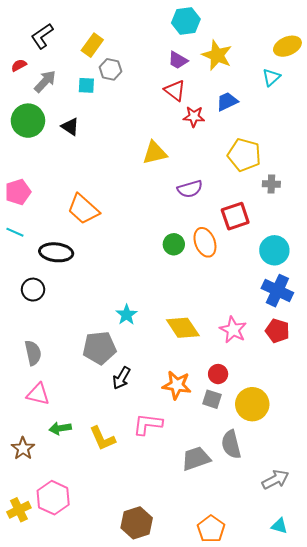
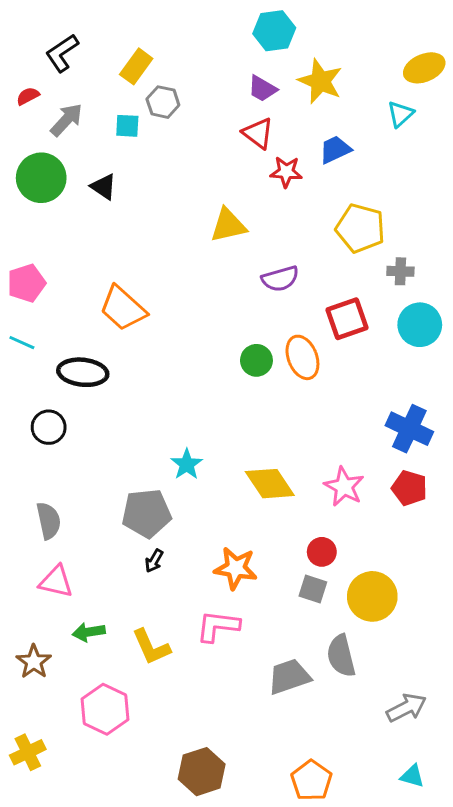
cyan circle: (274, 250) -> (420, 325), moved
black arrow: (121, 378) -> (154, 561), moved, size x0.7
orange star: (177, 385) -> (236, 568), moved
pink hexagon: (53, 498) -> (105, 709), moved

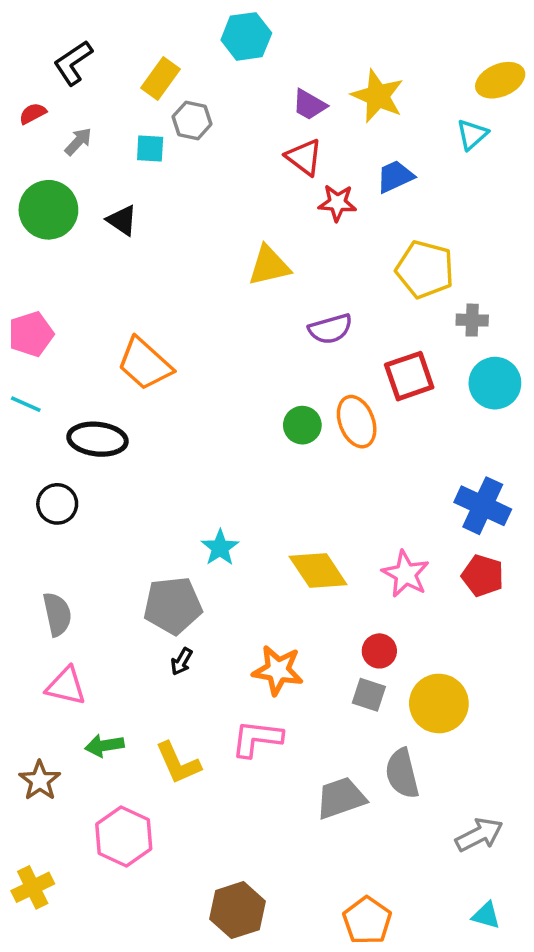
cyan hexagon: (274, 31) -> (246, 36), moved
gray arrow: (66, 120) -> (78, 141), size x0.7

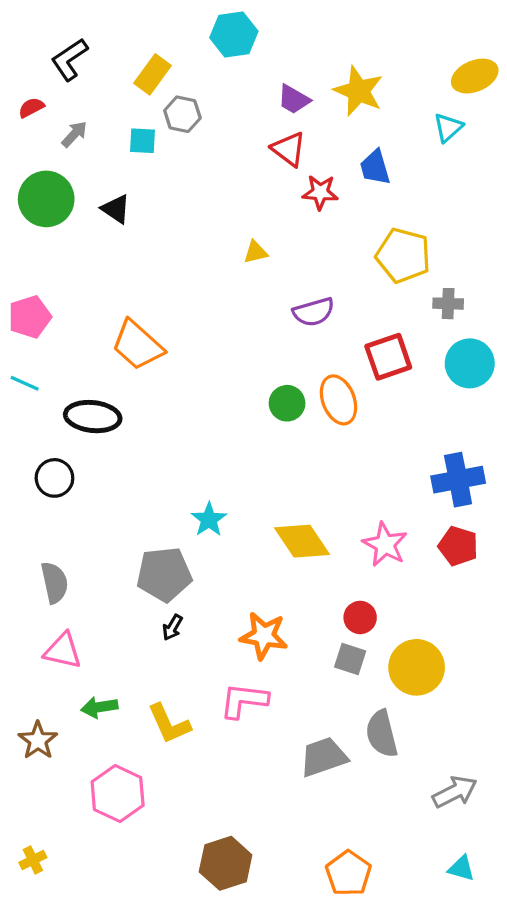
blue trapezoid: (395, 177) -> (375, 167), turned -81
yellow triangle: (269, 266) -> (255, 252), size x0.6
blue cross: (483, 506) -> (458, 480), turned -36
yellow cross: (33, 887) -> (33, 860), moved, size x0.7

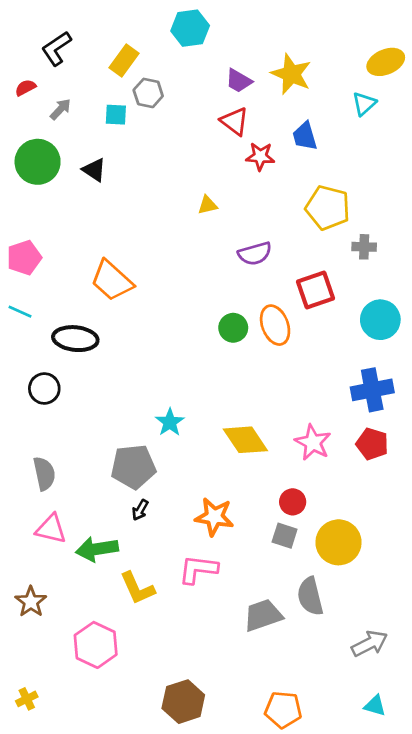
cyan circle: (470, 363) -> (380, 320), moved
green arrow: (99, 707) -> (97, 549), moved, size x1.4
orange pentagon: (348, 873) -> (283, 710), turned -30

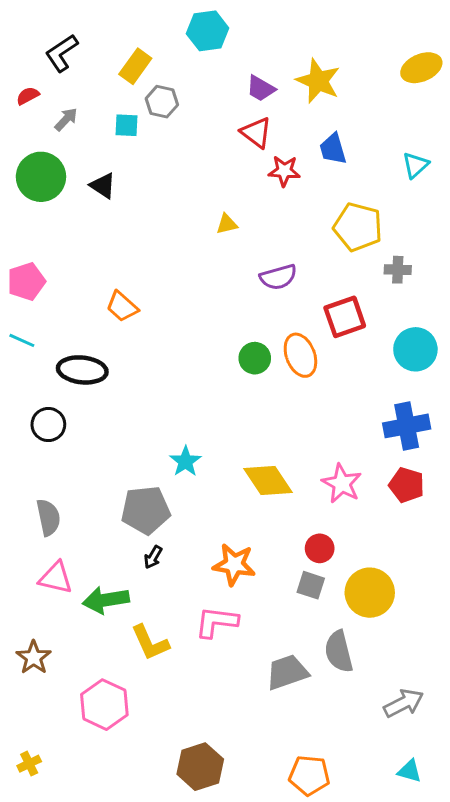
cyan triangle: (364, 104) -> (415, 165), moved
orange trapezoid: (112, 281) -> (122, 307), size x0.7

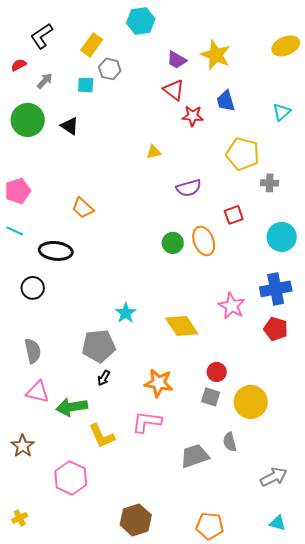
red square: (345, 317) -> (234, 215), size x0.7
pink star: (342, 483) -> (232, 306), moved
gray semicircle: (339, 652) -> (230, 442), size x0.7

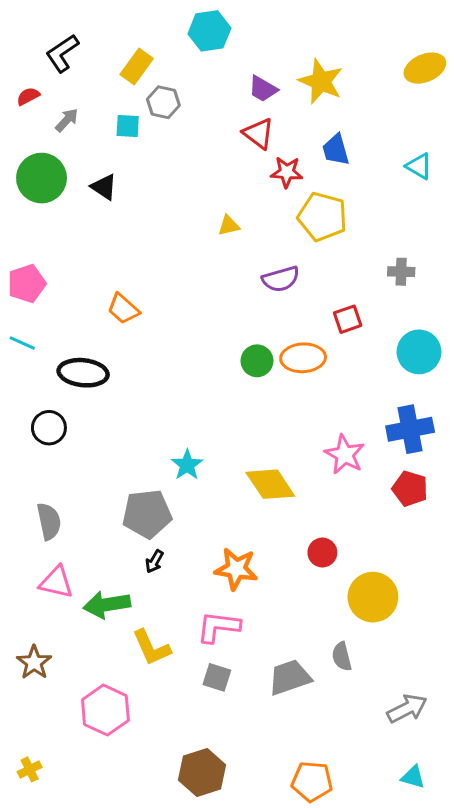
cyan triangle: (282, 112) -> (419, 166), turned -48
yellow pentagon: (243, 154) -> (322, 217), moved
orange ellipse: (204, 241) -> (303, 358), turned -72
gray square: (211, 397) -> (217, 677), moved

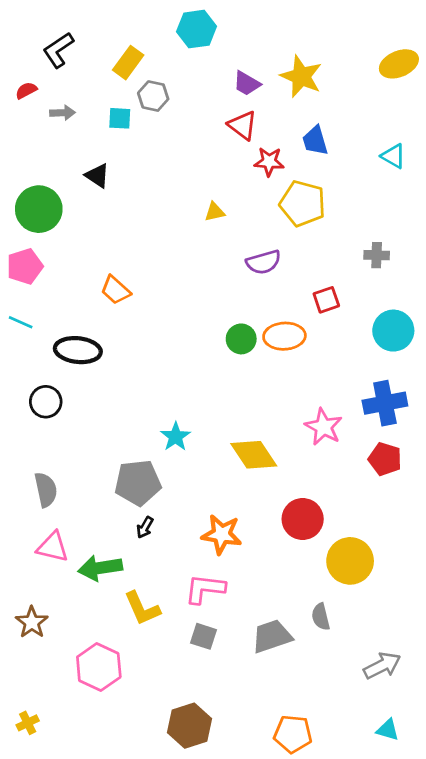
gray arrow: (67, 120) -> (62, 113), turned 45
green circle: (42, 178) -> (39, 209), moved
red circle: (322, 553) -> (303, 519), size x1.5

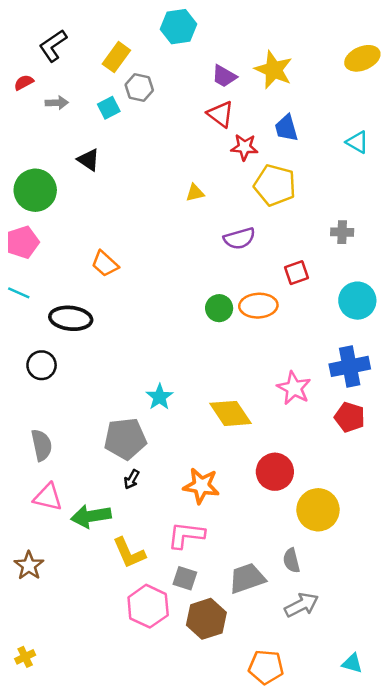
cyan square: (120, 118) -> (109, 108), turned -30
gray arrow: (382, 666) -> (302, 605), moved
pink hexagon: (99, 667) -> (148, 606), moved
brown hexagon: (190, 726) -> (206, 619), moved

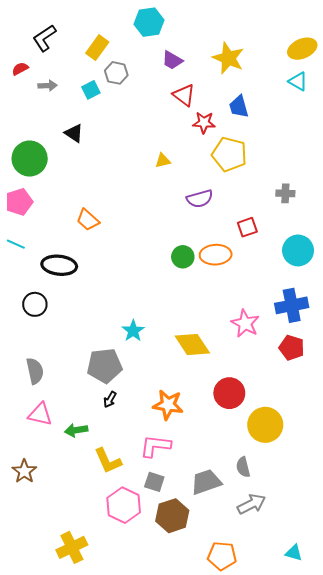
purple trapezoid: (224, 76) -> (172, 60), moved
cyan triangle: (357, 142) -> (298, 81), moved
green arrow: (91, 516) -> (76, 430), size x0.7
yellow cross: (25, 657) -> (72, 547), moved, size x1.8

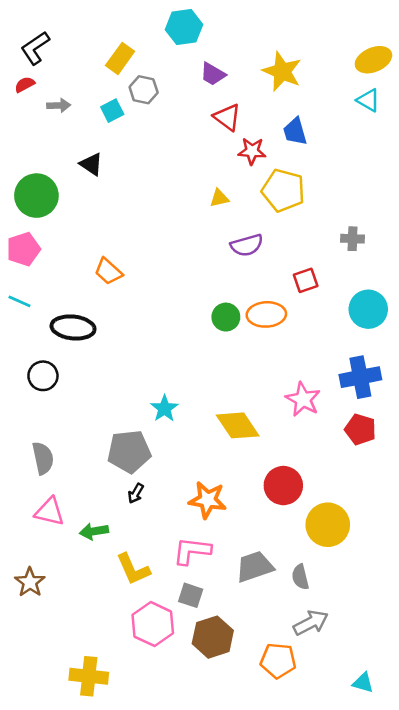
black L-shape: (44, 38) -> (35, 48), moved
yellow triangle: (163, 161) -> (219, 198), moved
gray trapezoid: (206, 482) -> (255, 567), moved
yellow cross: (72, 547) -> (89, 676), turned 32
orange pentagon: (222, 556) -> (278, 661), moved

